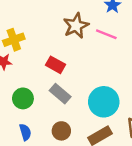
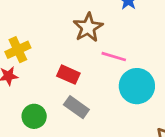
pink line: (106, 34) -> (114, 57), moved
cyan circle: (104, 102) -> (137, 86), moved

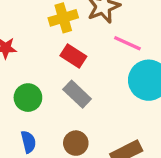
yellow cross: (18, 50) -> (63, 18), moved

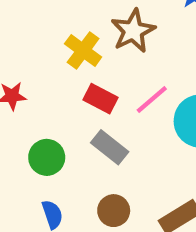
yellow cross: (63, 18) -> (83, 50), turned -32
pink line: (127, 43) -> (152, 99), moved, turned -60

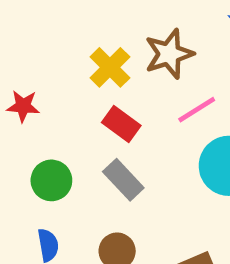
pink line: (152, 99) -> (197, 110), moved

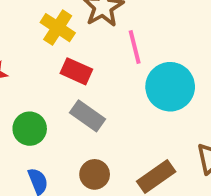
pink line: (197, 110) -> (135, 47), turned -60

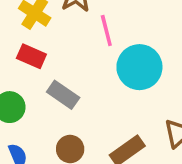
red rectangle: (76, 71) -> (31, 56), moved

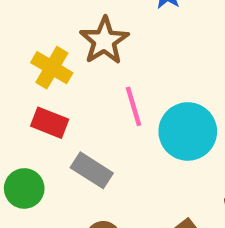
pink line: (106, 31) -> (133, 106), moved

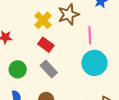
pink line: (133, 106) -> (90, 35), moved
red rectangle: (50, 123) -> (46, 45), moved

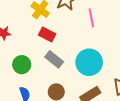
cyan circle: (94, 63) -> (89, 62), moved

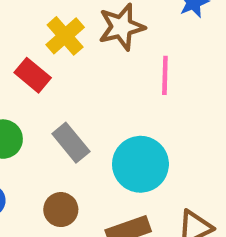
red rectangle: (47, 34) -> (33, 75), moved

